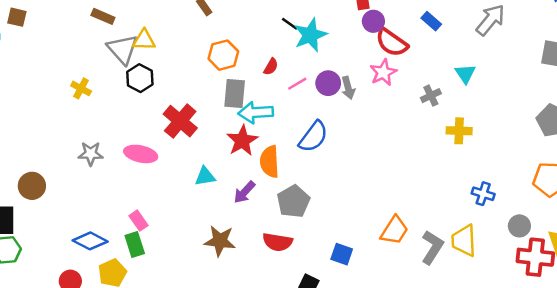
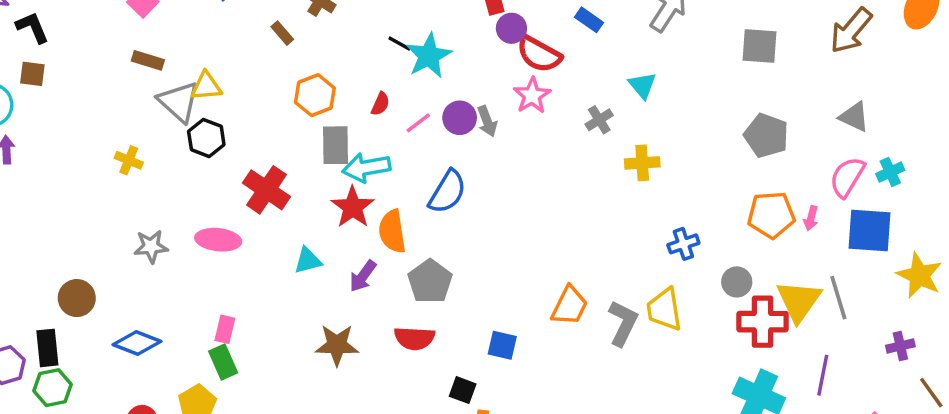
blue cross: (483, 194) -> (683, 244), turned -30
pink rectangle: (139, 221) -> (225, 329), turned 54
blue diamond: (90, 241) -> (137, 343), moved

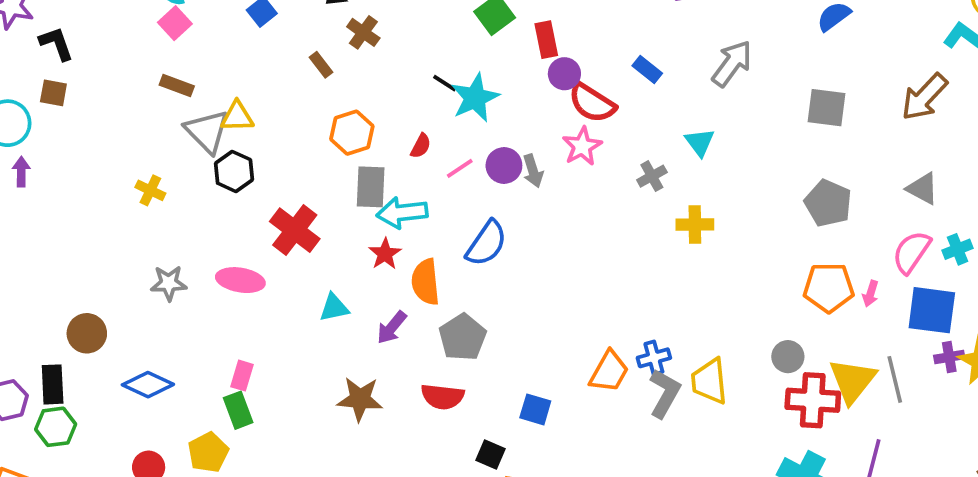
red star: (353, 207) -> (385, 254), size x0.7
blue cross: (683, 244) -> (654, 358), moved
purple cross: (900, 346) -> (949, 357), moved

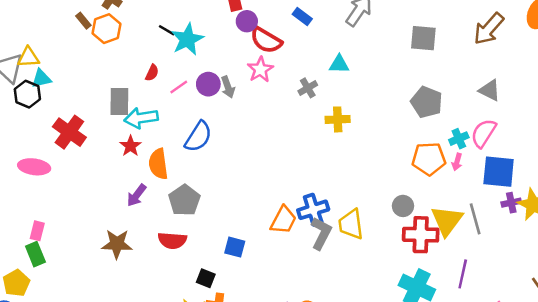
orange hexagon: (352, 133) -> (107, 29), moved
cyan triangle: (700, 142) -> (339, 64), turned -50
cyan cross: (957, 249) -> (459, 139), moved
cyan triangle: (334, 308) -> (41, 79), moved
blue cross: (654, 358) -> (313, 210), size x1.4

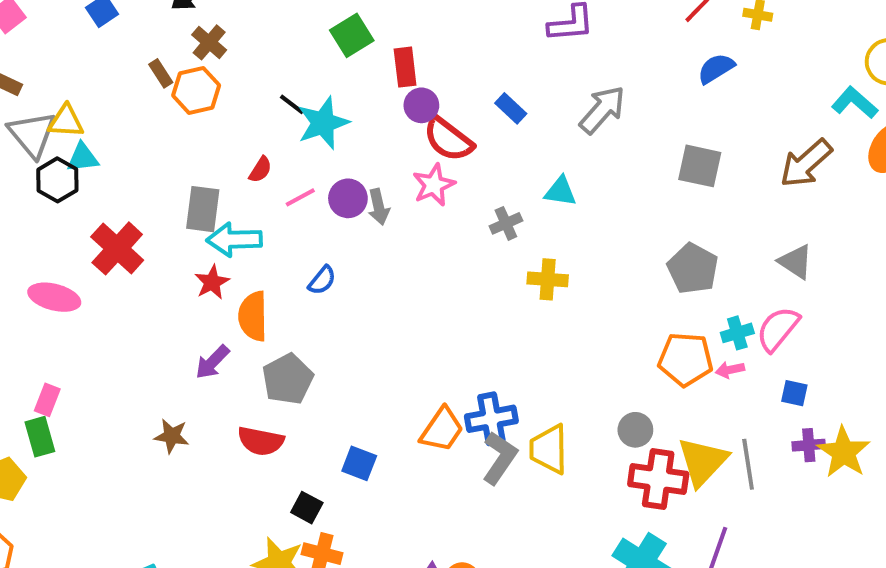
blue semicircle: (198, 137) -> (322, 280), size x0.6
pink arrow: (457, 162) -> (730, 370), turned 56
blue square: (499, 172) -> (794, 393), size x0.5
brown star: (117, 244) -> (172, 436), size x0.7

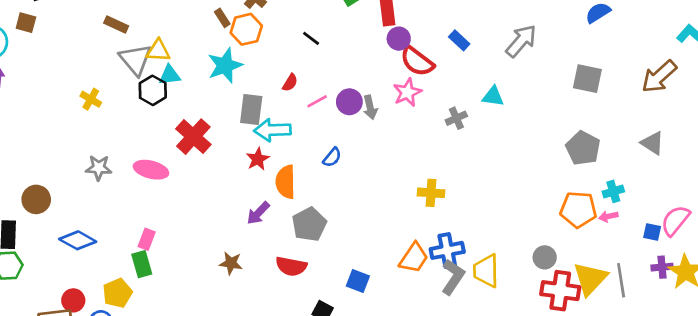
cyan star: (323, 123) -> (225, 65), moved
yellow cross: (548, 279) -> (431, 193), moved
pink semicircle: (778, 329) -> (675, 220), moved

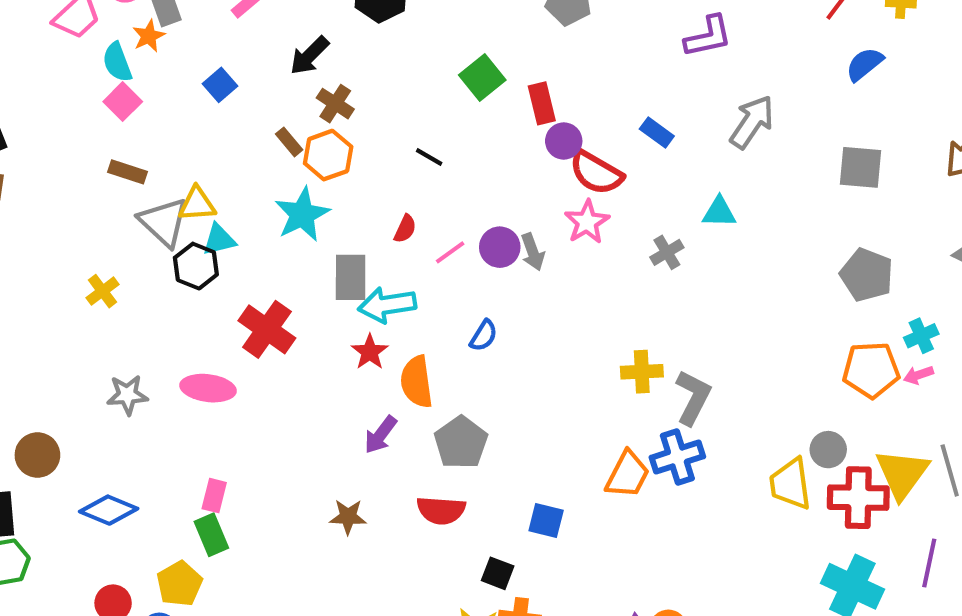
yellow cross: (91, 99) -> (103, 291), turned 30
yellow trapezoid: (486, 271) -> (790, 484), moved
gray L-shape: (453, 277) -> (693, 397), moved

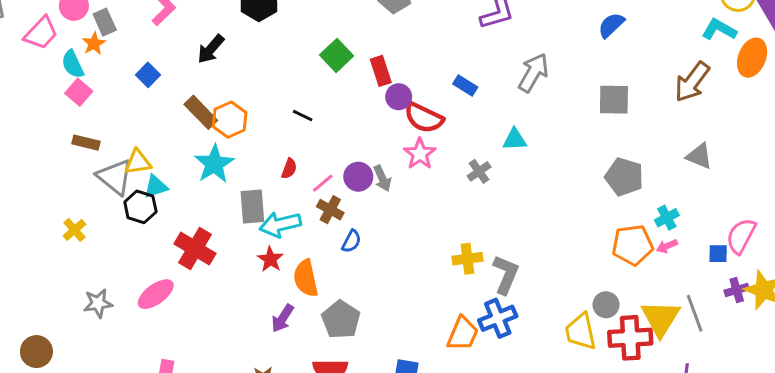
brown cross: (335, 104) -> (330, 210), moved
brown rectangle: (289, 142) -> (201, 112), size x1.6
pink ellipse: (208, 388) -> (156, 294), turned -39

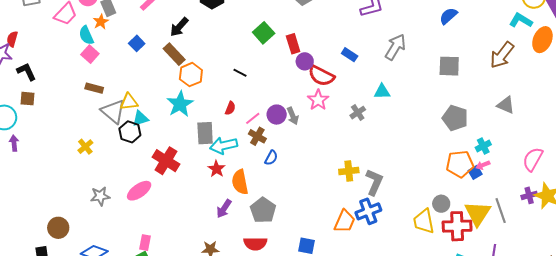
brown rectangle: (201, 112) -> (174, 54), moved
blue square: (718, 254) -> (475, 172), moved, turned -32

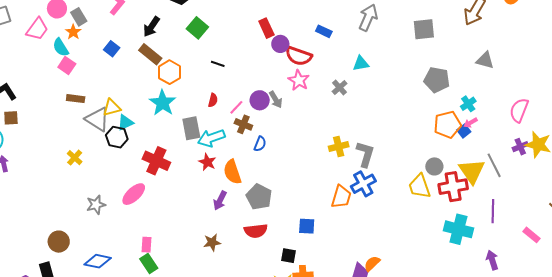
green square: (264, 33) -> (197, 28), moved

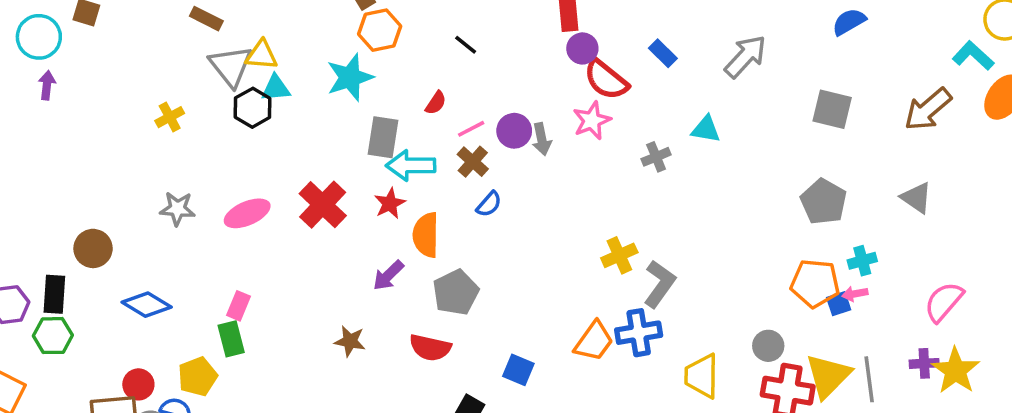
yellow cross: (339, 147) -> (619, 255), turned -30
red cross: (156, 161) -> (323, 205), moved
yellow trapezoid: (420, 186) -> (702, 376), moved

